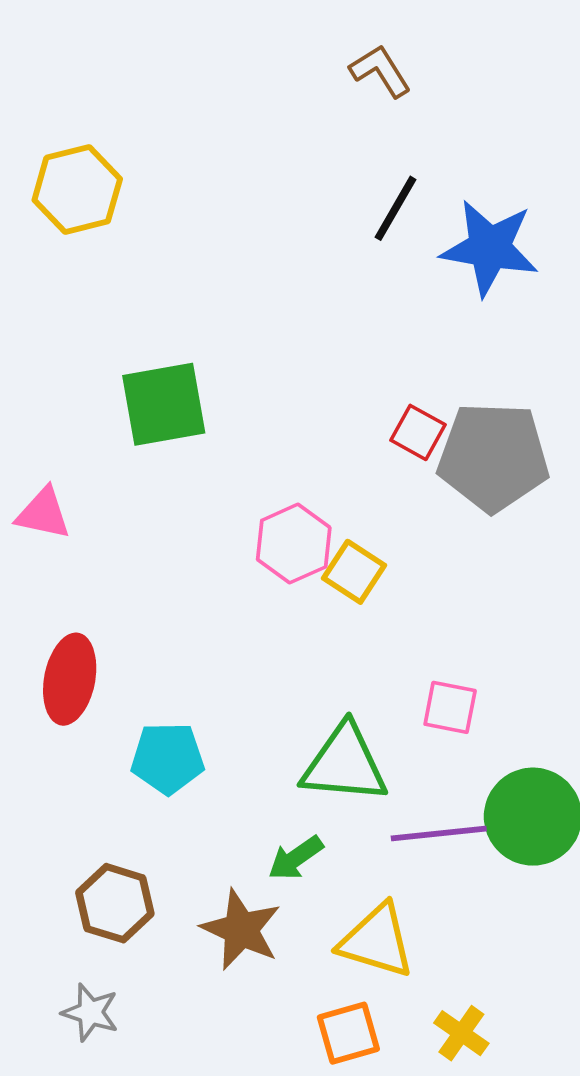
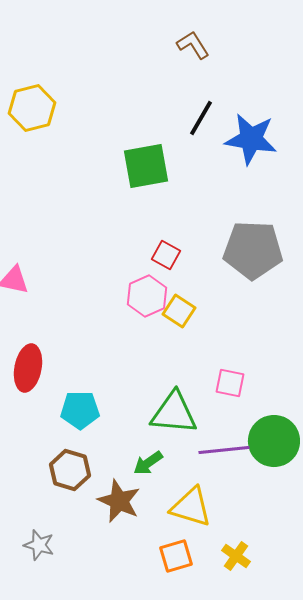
green square: (164, 404) -> (146, 166), moved
red square: (418, 432) -> (166, 255), moved
brown hexagon: (115, 903) -> (70, 470), moved

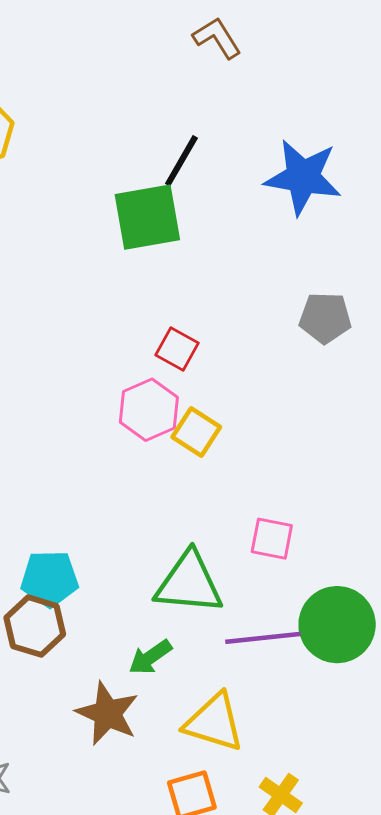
black line: (201, 118) -> (181, 161), moved
gray pentagon: (253, 250) -> (325, 318), moved, size x0.6
brown hexagon: (70, 470) -> (35, 626), moved

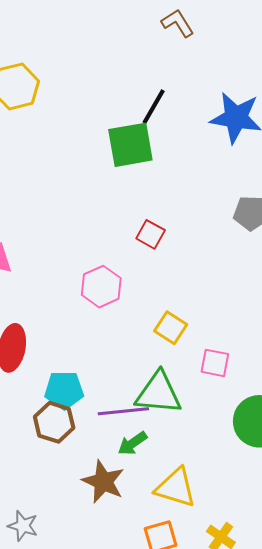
pink hexagon: (149, 410) -> (101, 287), moved
yellow square: (196, 432) -> (171, 328), moved
purple line: (263, 638) -> (123, 411), moved

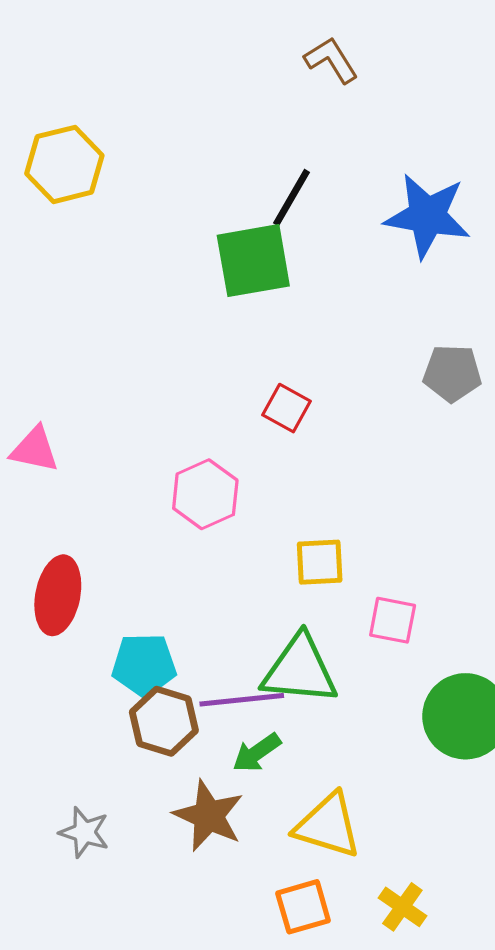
yellow square: (171, 328) -> (320, 562), turned -36
brown hexagon: (54, 422) -> (164, 721), moved
gray star: (23, 526) -> (84, 832), moved

